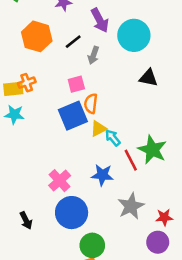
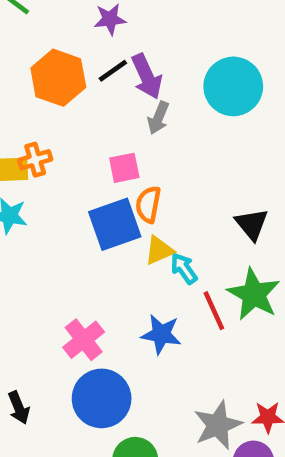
purple arrow: (100, 20) -> (147, 76), moved
black line: (73, 42) -> (113, 71), moved
black triangle: (148, 78) -> (252, 224), moved, turned 36
gray star: (131, 206) -> (218, 425), moved

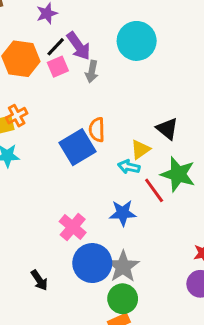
pink square: (124, 168) -> (58, 67), moved
yellow triangle: (159, 250) -> (140, 150), moved
cyan arrow: (184, 268) -> (129, 167), turned -30
gray star: (218, 425) -> (123, 267), moved

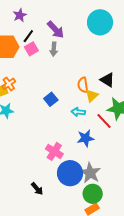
cyan circle: (137, 41) -> (100, 22), moved
purple arrow: (79, 46) -> (56, 30), moved
orange semicircle: (97, 130) -> (83, 85), moved
blue square: (78, 147) -> (51, 99), size x0.6
cyan arrow: (129, 167) -> (78, 112), moved

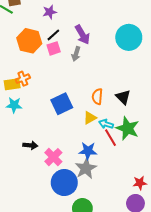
yellow triangle: (92, 96) -> (90, 118), moved
blue square: (51, 99) -> (62, 104), size x1.5
cyan arrow: (78, 112) -> (106, 124), moved
gray star: (90, 173) -> (86, 168), moved
black arrow: (37, 189) -> (30, 145), moved, turned -56

